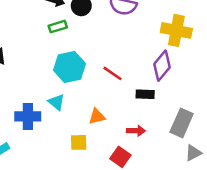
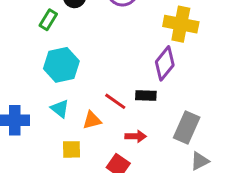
green rectangle: (58, 27) -> (48, 20), turned -42
red line: (113, 73) -> (115, 101), moved
cyan triangle: (56, 102) -> (60, 109), moved

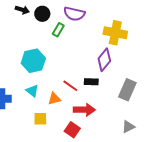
green rectangle: (48, 20) -> (58, 30), moved
gray rectangle: (187, 128) -> (127, 90), moved
red arrow: (136, 136) -> (84, 110), size x1.5

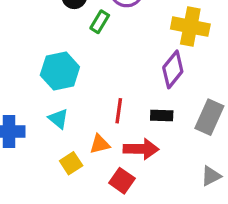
black rectangle: (91, 82) -> (162, 116), moved
red line: (70, 86) -> (119, 111), turned 63
orange triangle: (54, 99) -> (100, 144), moved
yellow square: (40, 119) -> (71, 163), turned -32

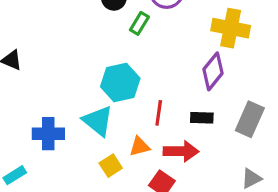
cyan hexagon: (60, 71) -> (120, 83), moved
cyan triangle: (58, 119) -> (98, 121), size x1.5

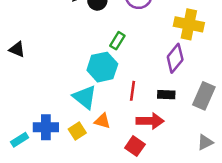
green rectangle: (139, 23) -> (117, 41), moved
blue cross: (48, 134) -> (46, 127), moved
orange triangle: (139, 146) -> (102, 121), moved, turned 30
yellow square: (111, 166) -> (77, 131), moved

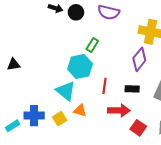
black triangle: (17, 49) -> (14, 64), moved, turned -32
red square: (135, 146) -> (138, 128), moved

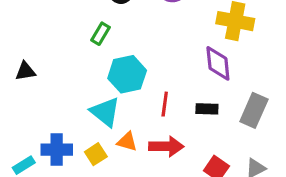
green rectangle: (92, 45) -> (100, 34), moved
purple diamond: (139, 59) -> (218, 63), turned -45
red arrow: (119, 110) -> (166, 146), moved

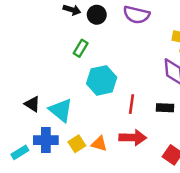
black triangle: (25, 71) -> (32, 104), moved, turned 42
cyan triangle: (105, 112) -> (61, 110), moved
orange triangle: (127, 142) -> (99, 144), moved

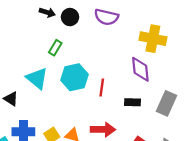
red line: (131, 104) -> (102, 87), moved
cyan triangle: (61, 110) -> (37, 78), moved

